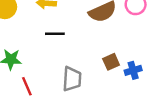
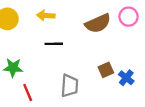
blue cross: (133, 70) -> (126, 78), turned -35

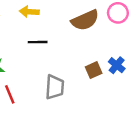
blue cross: (126, 78) -> (117, 65), moved

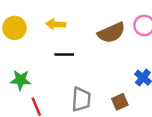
brown square: (94, 70) -> (120, 102), moved

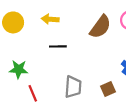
brown semicircle: (111, 33) -> (100, 27), turned -30

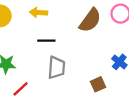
gray trapezoid: (73, 87) -> (56, 67), moved
red line: (33, 93) -> (21, 89), turned 70

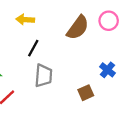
black line: (46, 41) -> (33, 48), turned -60

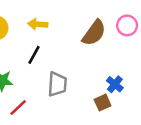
black line: (33, 48) -> (34, 55), moved
blue cross: (107, 70) -> (115, 84), moved

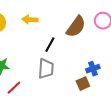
black line: (34, 55) -> (50, 45), moved
blue cross: (115, 84) -> (93, 69), turned 32

